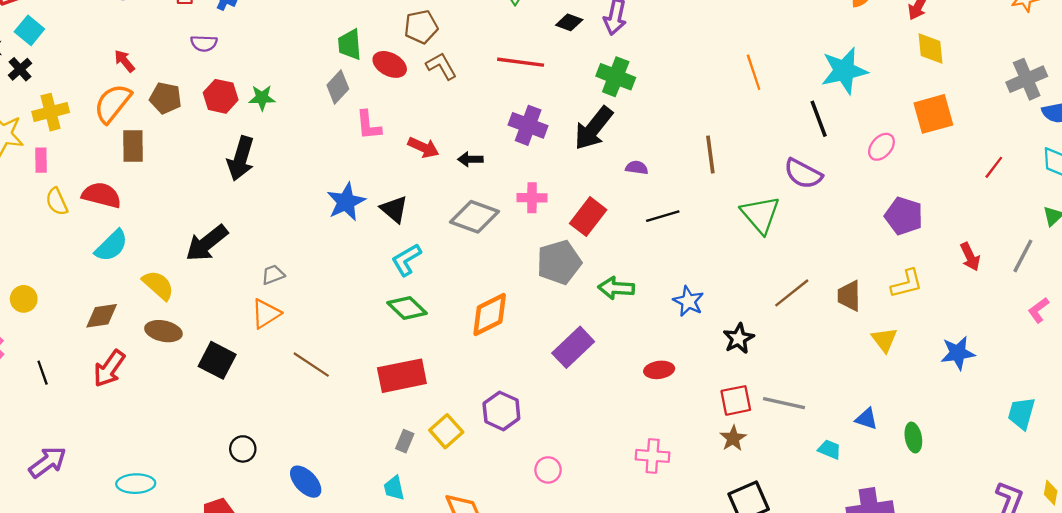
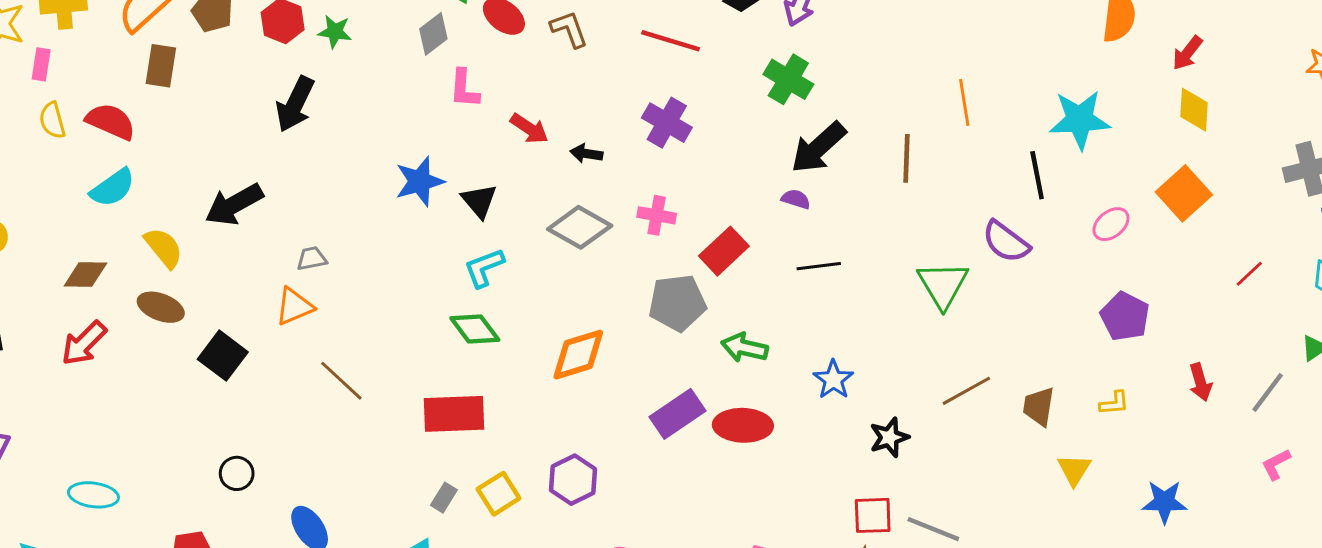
orange square: (933, 114) -> (1184, 193), turned -36
black arrow: (593, 128) -> (818, 148), moved
brown line: (710, 155) -> (906, 158), moved
yellow L-shape: (907, 284) -> (1114, 403), size x0.7
red ellipse: (659, 370) -> (743, 425), moved, size x1.5

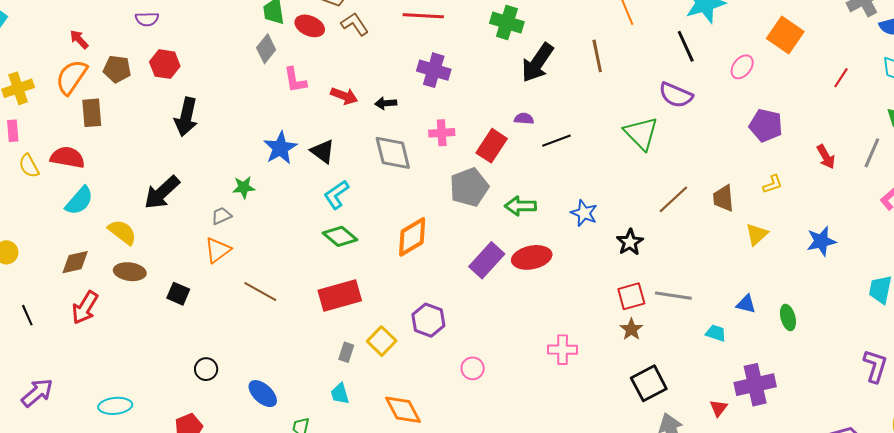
green star: (335, 32) -> (244, 187), moved
purple semicircle: (796, 199) -> (524, 119), moved
gray diamond: (580, 227) -> (393, 153), turned 60
black square: (223, 356) -> (178, 294), size x0.7
yellow triangle: (1074, 470) -> (757, 234), turned 30

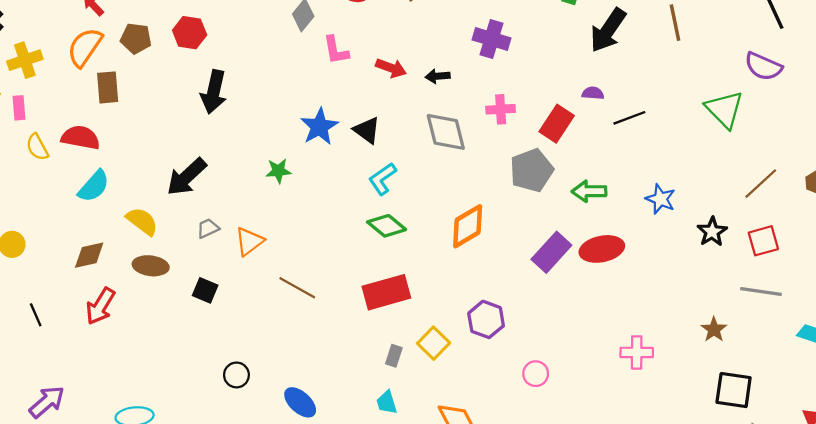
gray trapezoid: (221, 216) -> (208, 228), moved
red square: (631, 296) -> (763, 241), moved
black square: (649, 383) -> (734, 390), turned 36

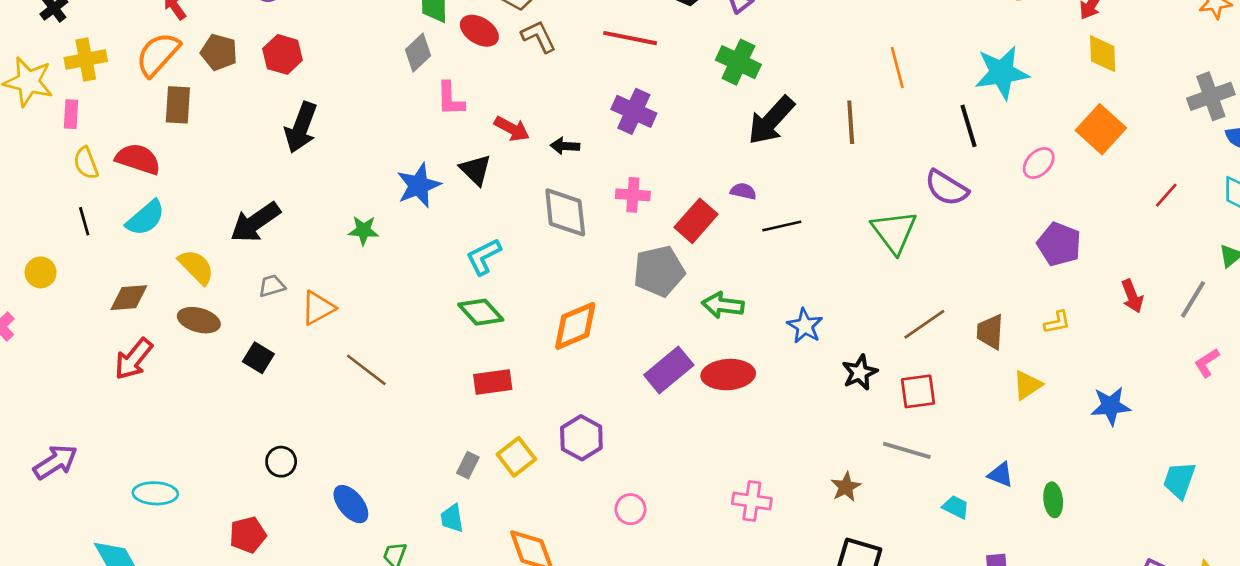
black triangle: (367, 130) -> (476, 170), moved
red rectangle: (386, 292) -> (493, 382), moved, size x0.7
black line: (36, 315) -> (84, 221), moved

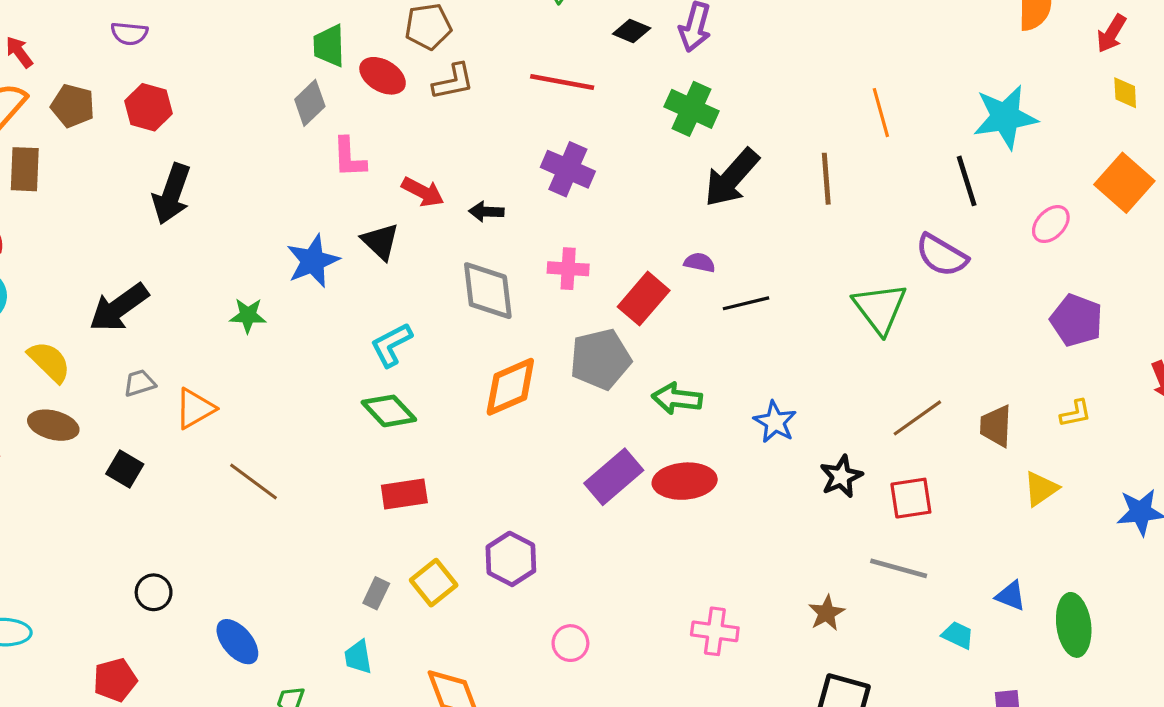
brown L-shape: (539, 37) -> (453, 82), turned 105
yellow diamond: (1103, 54) -> (1125, 93), size x0.7
orange diamond: (575, 326) -> (510, 387), moved
green ellipse: (1053, 500) -> (1074, 625), size x1.5

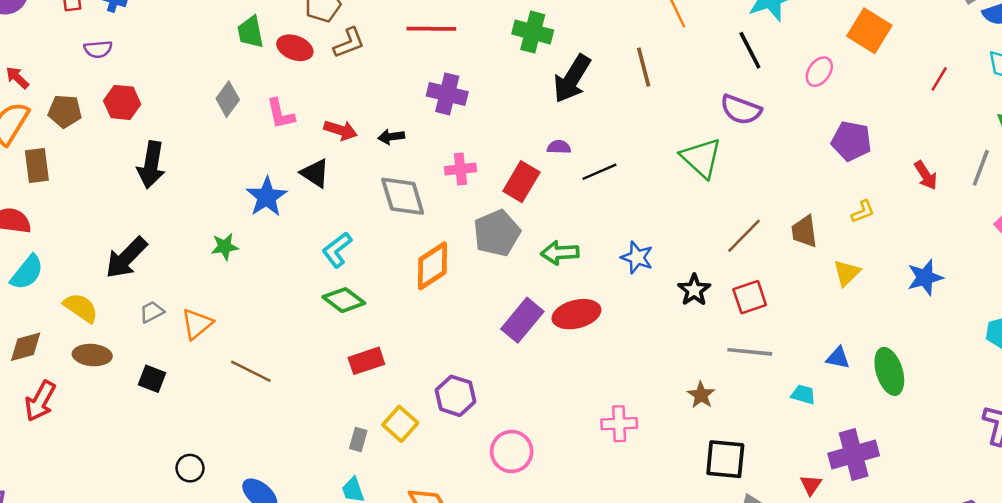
gray diamond: (310, 103) -> (228, 99), moved
pink circle: (570, 643) -> (512, 452), size x1.5

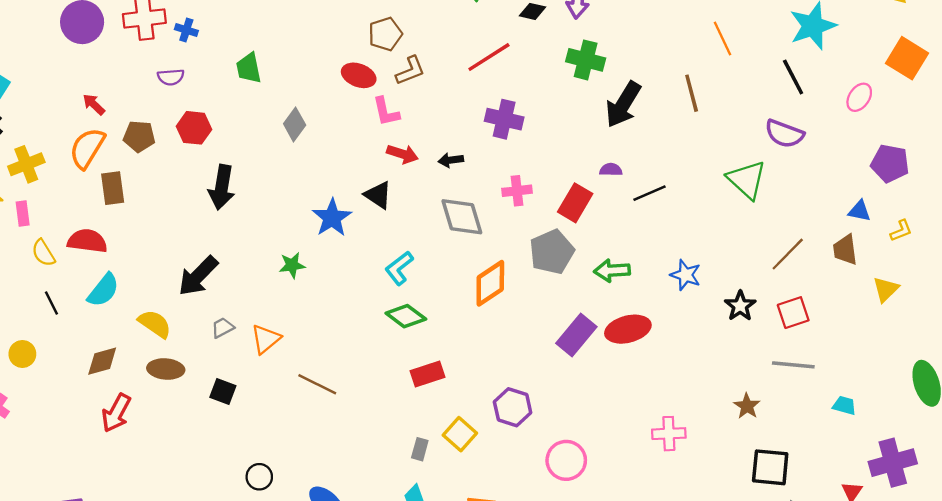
red line: (431, 29) -> (489, 57), turned -33
green trapezoid: (251, 32) -> (249, 68), moved
pink L-shape: (280, 114) -> (386, 112), moved
blue triangle: (838, 358) -> (859, 211), moved

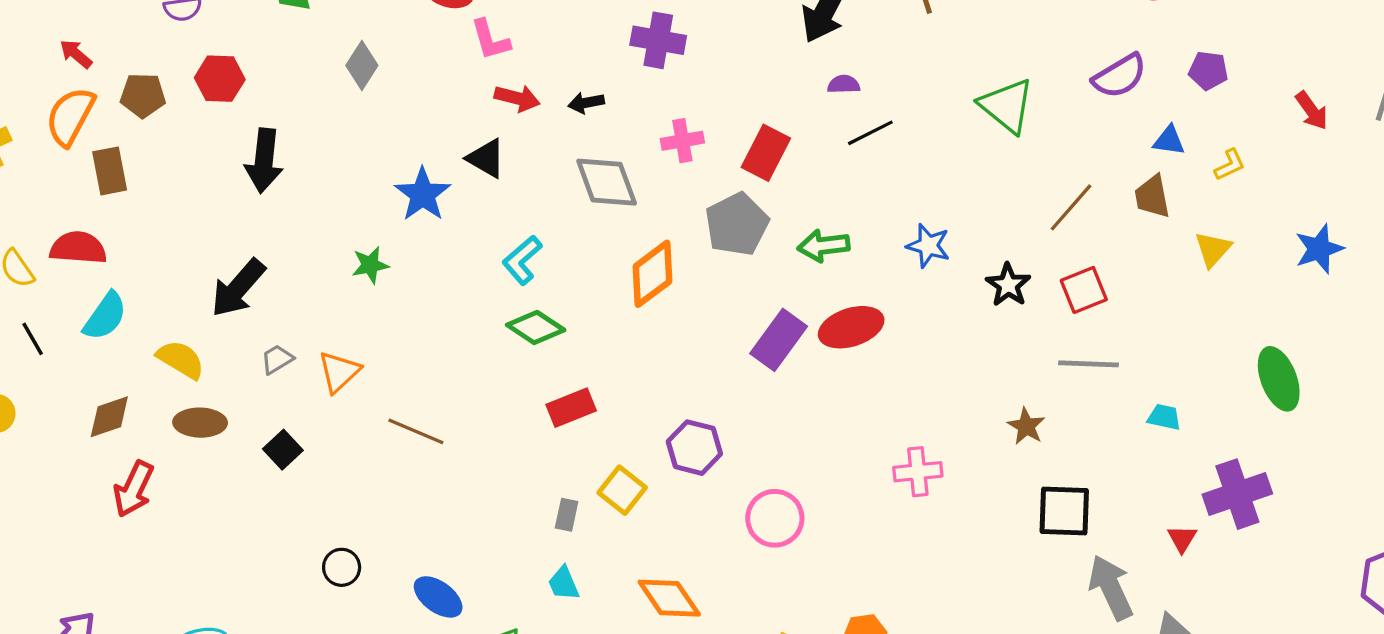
purple semicircle: (784, 134) -> (1120, 76), moved, turned -48
purple pentagon: (890, 163) -> (1208, 71), size x0.7
purple semicircle: (611, 170) -> (844, 84), moved
black square: (223, 392) -> (283, 450), turned 30

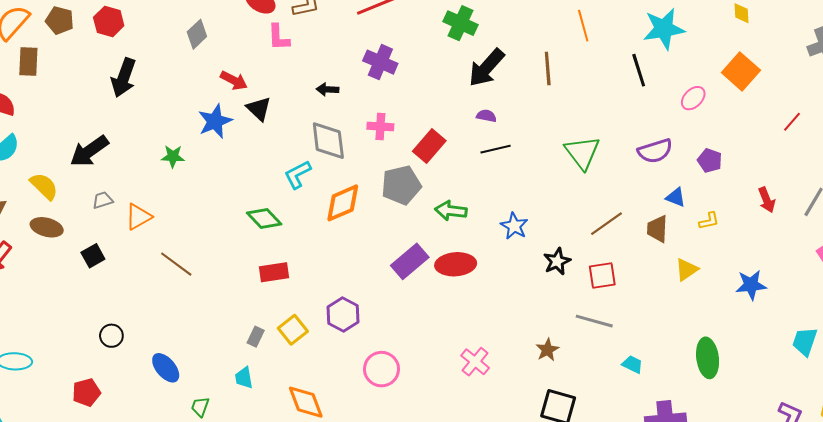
red arrow: (517, 98) -> (234, 80), moved
cyan L-shape: (522, 260) -> (298, 175), moved
pink cross: (918, 472) -> (475, 362), turned 32

